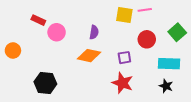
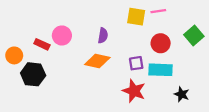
red rectangle: (38, 20) -> (42, 44), moved
cyan rectangle: (169, 64) -> (161, 70), moved
black hexagon: (45, 83) -> (33, 74), moved

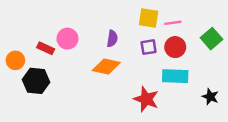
pink line: (158, 11) -> (173, 23), moved
purple square: (136, 63) -> (149, 47), moved
black star: (182, 94) -> (210, 97), moved

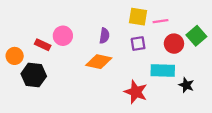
red circle: (175, 47) -> (174, 44), moved
black star: (210, 97) -> (186, 85), moved

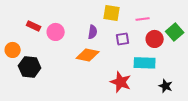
yellow square: (138, 17) -> (112, 13), moved
red rectangle: (43, 45) -> (34, 26), moved
black star: (186, 85) -> (166, 86), moved

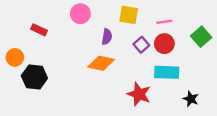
pink circle: (56, 32) -> (80, 14), moved
purple square: (123, 39) -> (141, 45), turned -32
red circle: (155, 39) -> (164, 44), moved

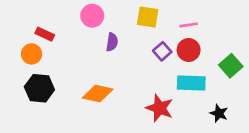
purple semicircle: (107, 37) -> (112, 42), moved
green square: (201, 37) -> (231, 66), moved
orange circle: (15, 57) -> (32, 54), moved
orange diamond: (101, 63) -> (98, 94), moved

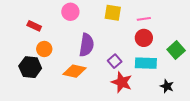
purple semicircle: (112, 42) -> (87, 45), moved, size x1.6
purple square: (162, 51) -> (115, 61), moved
orange circle: (32, 54) -> (44, 49), moved

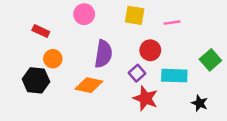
red circle: (144, 38) -> (150, 50), moved

